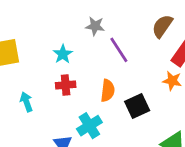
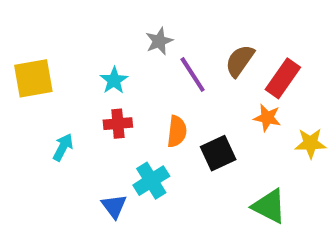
gray star: (95, 26) -> (159, 41), turned -30
brown semicircle: (162, 26) -> (240, 61), moved
cyan arrow: (26, 102) -> (63, 147), turned 48

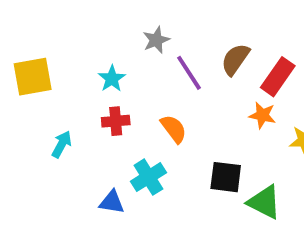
orange semicircle: (177, 131) -> (174, 129), turned -44
black square: (218, 153) -> (226, 177), moved, turned 32
blue triangle: (114, 206) -> (112, 202), turned -44

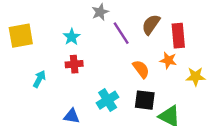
red rectangle: (278, 77) -> (178, 36), turned -40
orange semicircle: (174, 129) -> (141, 69), moved
cyan cross: (148, 177) -> (108, 100), moved

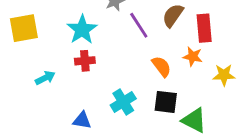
cyan star: (72, 37) -> (82, 30), size x1.5
cyan arrow: (39, 79) -> (45, 78), turned 35

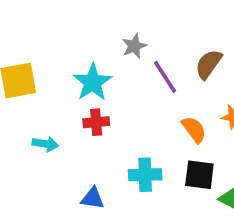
cyan arrow: (45, 78) -> (45, 144), turned 36
cyan cross: (123, 102) -> (145, 175), turned 30

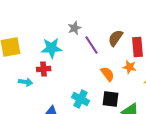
cyan star: (93, 82) -> (52, 48), turned 30
red cross: (96, 122) -> (44, 69), moved
cyan cross: (145, 175) -> (81, 99), turned 30

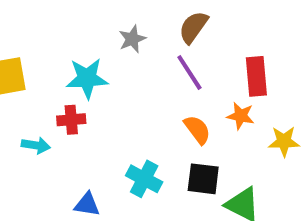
brown semicircle: (116, 38) -> (193, 27), moved
purple line: (92, 45) -> (189, 72), moved

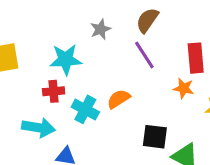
orange semicircle: (197, 130) -> (119, 99), moved, turned -85
cyan arrow: (36, 145) -> (38, 128), moved, size x1.5
cyan cross: (144, 179) -> (85, 109), moved

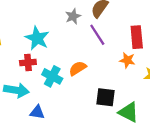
gray star: (100, 29) -> (73, 16), moved
cyan star: (66, 60) -> (37, 38), turned 30

